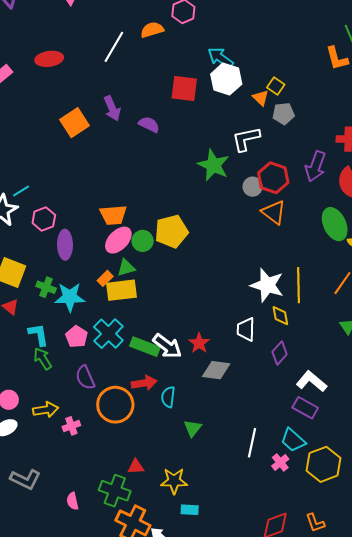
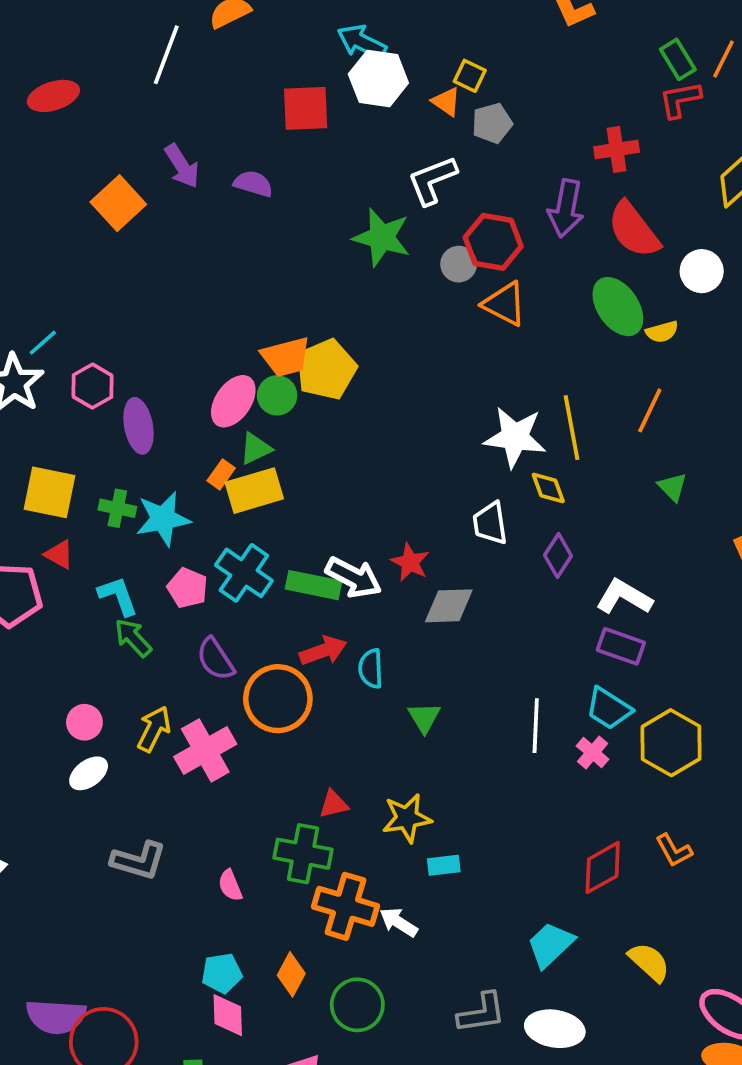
orange trapezoid: (113, 215) -> (286, 357), moved
yellow arrow: (46, 410) -> (154, 729), turned -45
pink cross: (71, 426) -> (205, 750), size x1.8

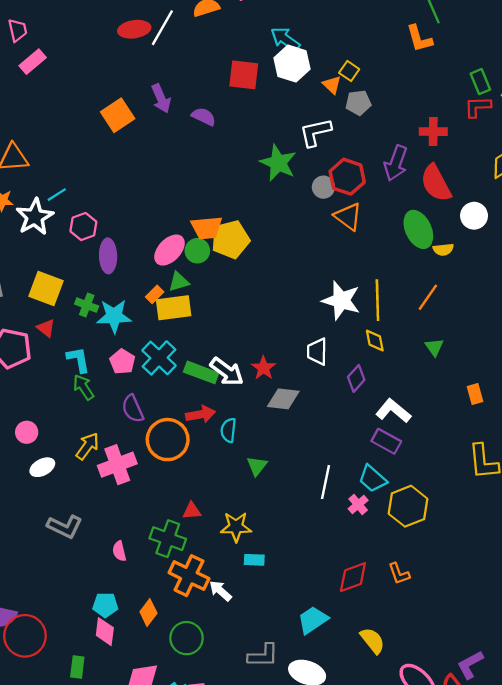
red ellipse: (53, 96) -> (134, 29), moved
yellow diamond: (548, 488) -> (375, 340), moved
pink circle: (84, 722) -> (27, 432), moved

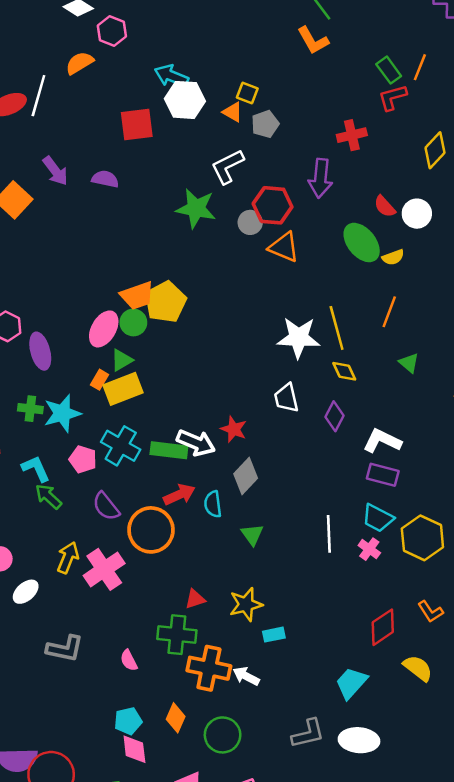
red semicircle: (436, 183) -> (385, 206), moved, size x0.6
gray diamond: (283, 399) -> (246, 476), moved, turned -40
yellow semicircle: (372, 641) -> (418, 668), moved

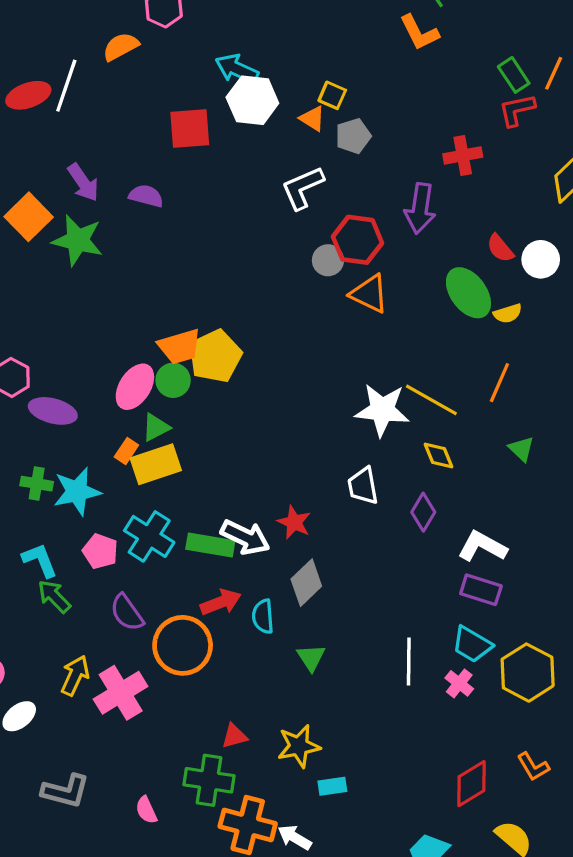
green star: (196, 208) -> (78, 240), moved
yellow line: (337, 328) -> (431, 400), turned -48
purple ellipse: (40, 351) -> (53, 411), turned -63

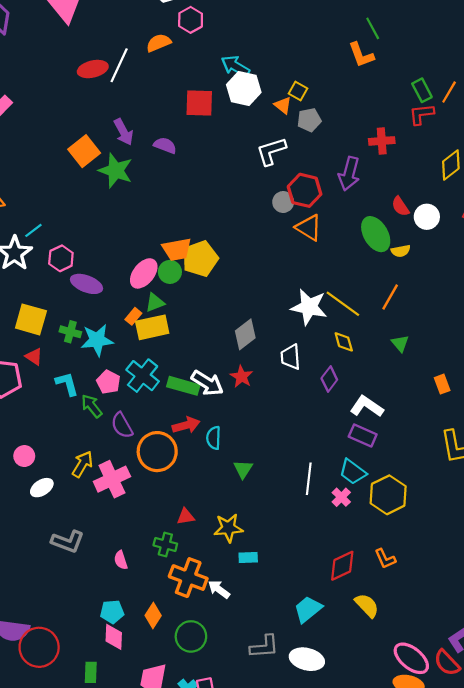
gray diamond: (306, 583) -> (245, 334), moved
green arrow: (54, 596) -> (92, 406), moved
green cross: (209, 780) -> (165, 545), size x0.7

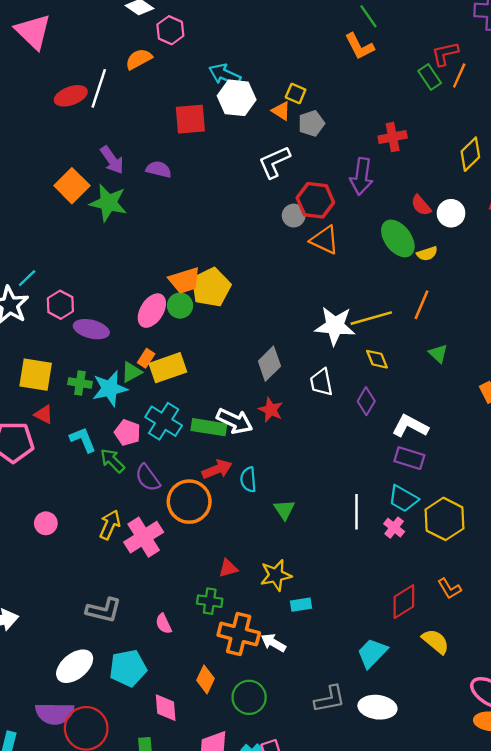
red L-shape: (422, 114) -> (445, 54), moved
green triangle: (155, 302) -> (131, 372), moved
yellow line: (343, 304) -> (371, 318), turned -45
white ellipse: (42, 488) -> (75, 666), moved, size x1.5
cyan pentagon: (112, 612) -> (128, 668), moved, size x1.4

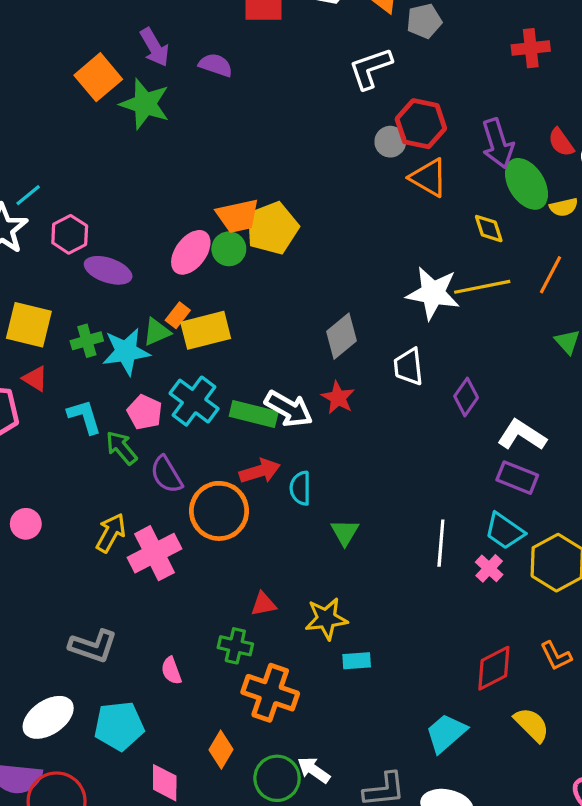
purple arrow: (361, 176) -> (498, 143), moved, turned -30
yellow diamond: (377, 359) -> (489, 229), moved
green cross: (80, 383) -> (87, 341), turned -30
white arrow: (273, 643) -> (314, 770), moved

